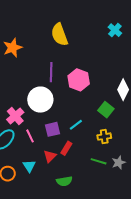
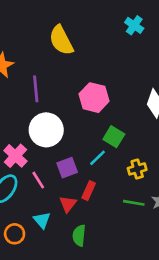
purple line: (51, 72) -> (36, 89), moved
green square: (106, 110) -> (114, 137), moved
green semicircle: (64, 181) -> (79, 235), moved, turned 112

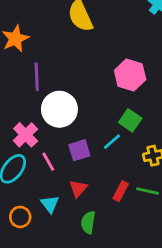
purple line: (36, 89) -> (37, 77), moved
pink hexagon: (94, 98) -> (130, 75), moved
red rectangle: (89, 191) -> (121, 191), moved

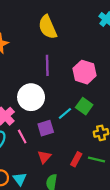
purple line: (37, 77) -> (47, 65), moved
cyan line: (112, 142) -> (65, 113), moved
cyan triangle: (50, 204) -> (20, 179), moved

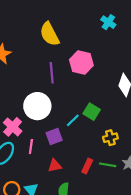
pink hexagon: (84, 72) -> (81, 63), moved
pink line: (22, 136) -> (31, 146), turned 40
red triangle: (44, 157) -> (55, 166), turned 40

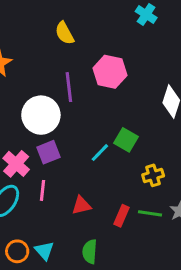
yellow semicircle: (50, 34) -> (65, 33), size x0.7
white circle: (37, 106) -> (41, 115), moved
purple square: (54, 136) -> (48, 152), moved
red triangle: (55, 166) -> (81, 205), moved

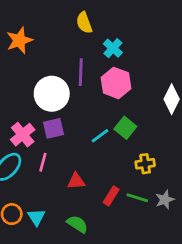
cyan cross: (146, 14) -> (113, 48), moved
pink hexagon: (110, 72) -> (116, 83), moved
green semicircle: (90, 252) -> (77, 224), turned 110

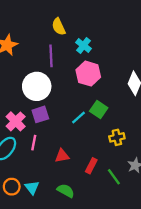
purple line: (81, 72) -> (51, 56), moved
green line: (137, 198) -> (114, 177), moved, turned 42

